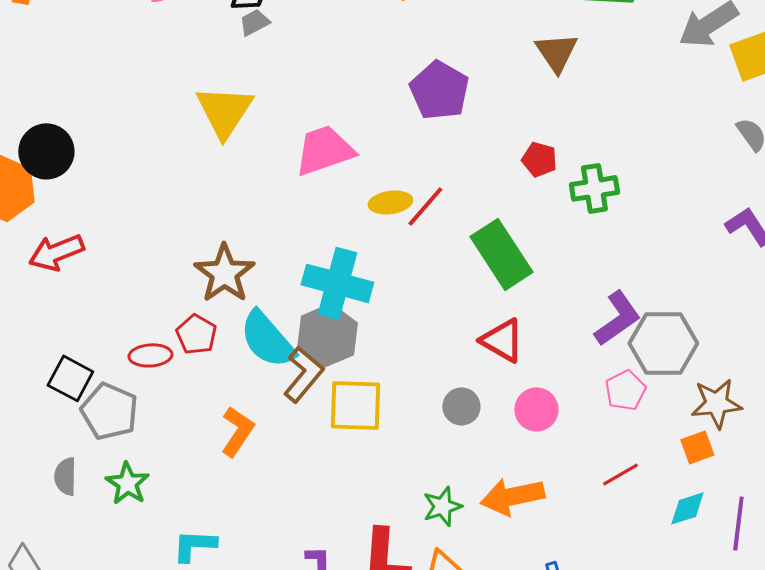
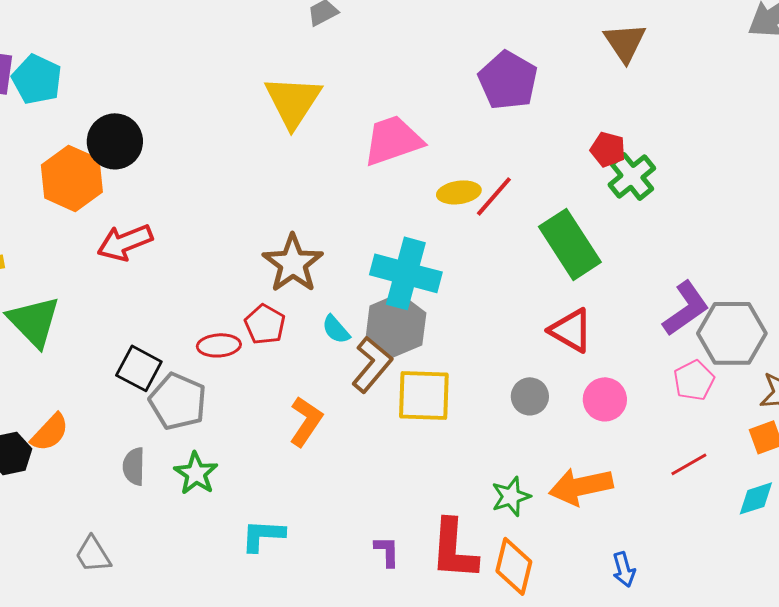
green cross: (594, 188) -> (632, 176), moved, turned -30
cyan semicircle: (267, 339) -> (336, 329), size x0.5

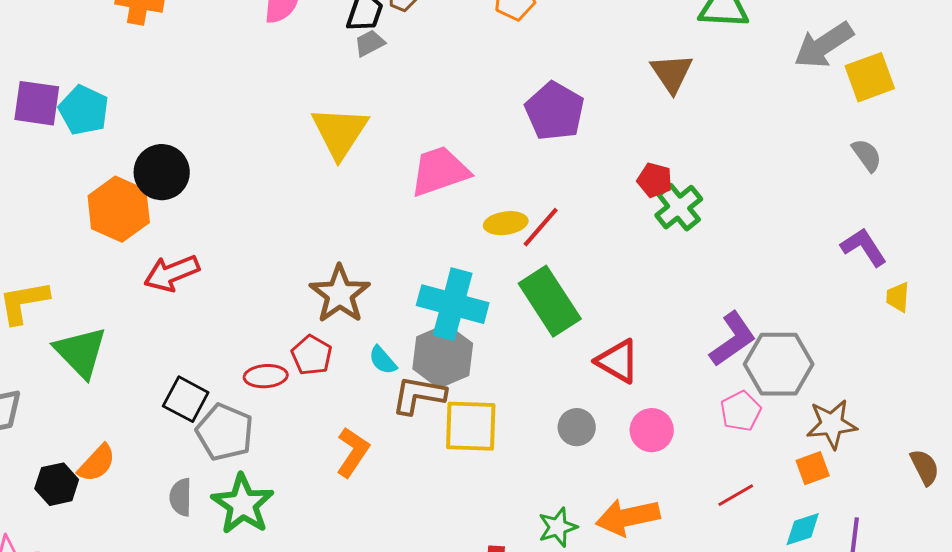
green rectangle: (570, 244) -> (550, 301), moved
brown L-shape: (372, 364) -> (419, 395), turned -120
green star: (196, 473) -> (243, 504), size x1.4

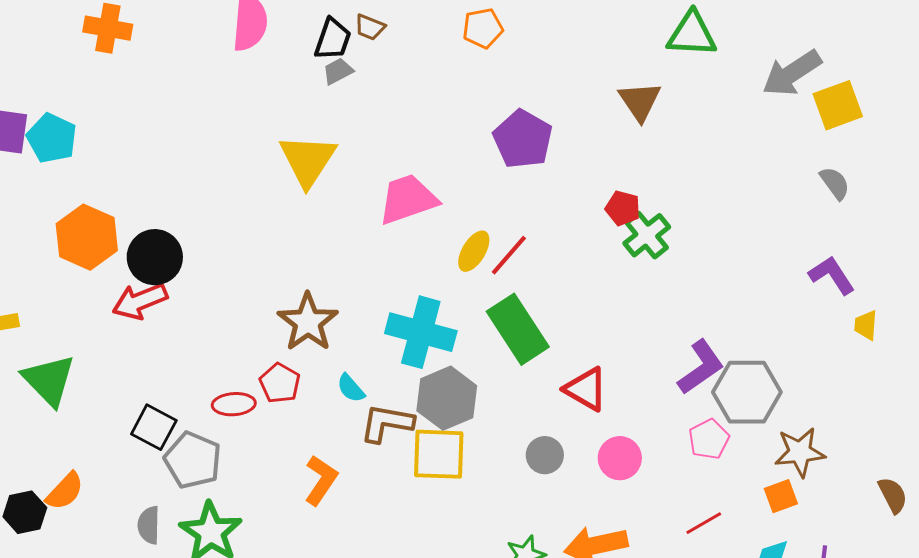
black circle: (162, 172) -> (155, 257), moved
yellow ellipse: (506, 223) -> (474, 251), turned -51
gray hexagon: (443, 356) -> (447, 398), moved

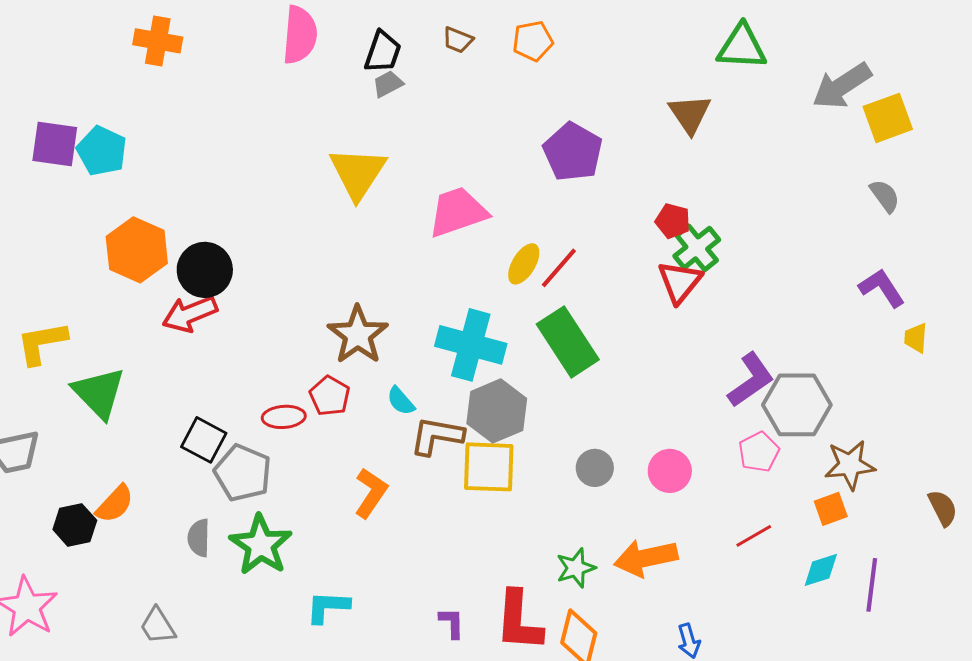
brown trapezoid: (370, 27) -> (458, 40), moved
red triangle: (586, 389) -> (680, 282), moved, turned 39

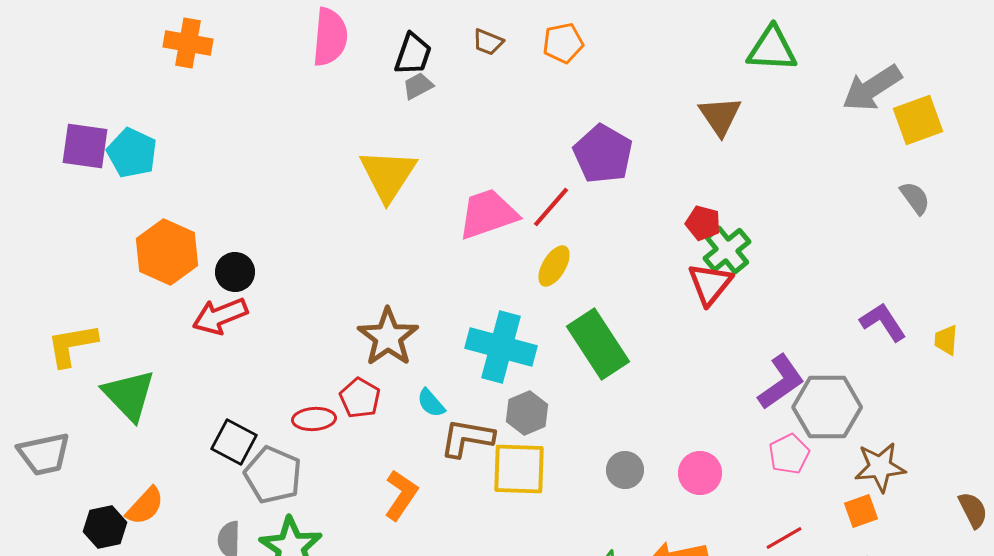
red line: (559, 268) -> (551, 207), moved
black circle: (205, 270) -> (235, 272), size x0.7
purple L-shape: (882, 288) -> (883, 322), moved
gray hexagon: (497, 411) -> (527, 413), size x0.7

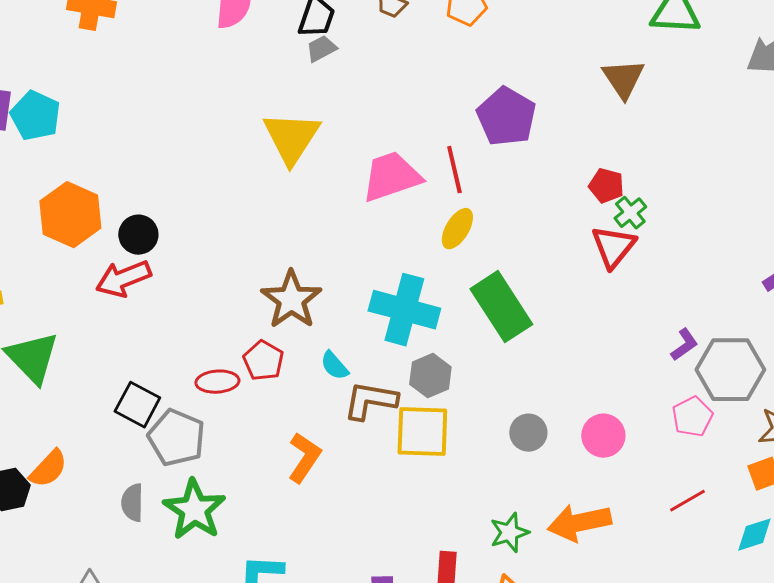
red line: (551, 207) -> (454, 170), turned -54
green cross: (727, 250) -> (630, 213), size x0.7
purple L-shape: (781, 382) -> (684, 345), size x0.6

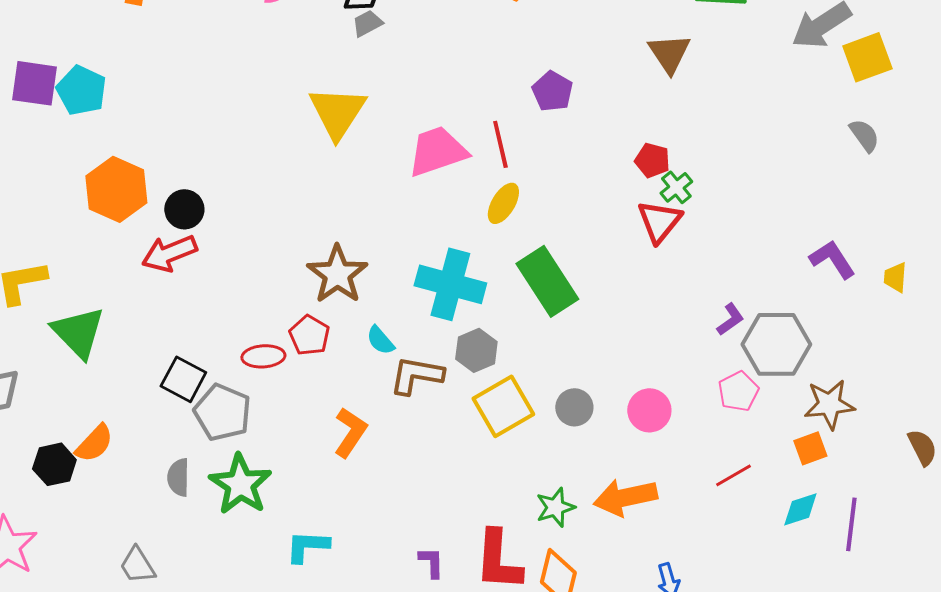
purple pentagon: (506, 117) -> (552, 91), size x0.7
yellow square: (422, 432) -> (503, 406), moved, turned -32

